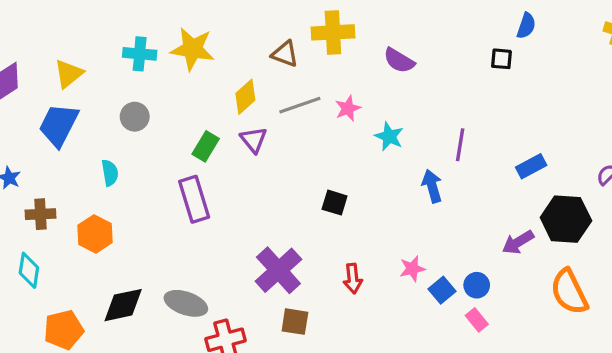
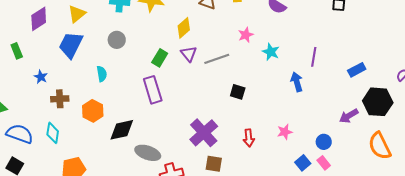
gray line: (300, 105) -> (217, 59), moved
blue square: (442, 290) -> (303, 163), moved
black diamond: (123, 305) -> (122, 130), moved

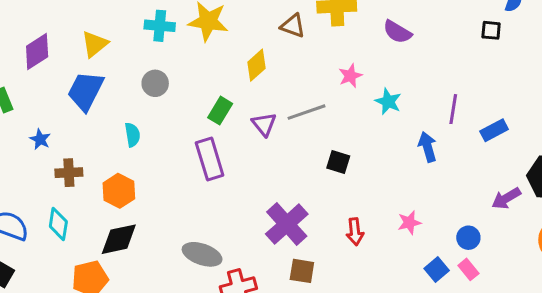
purple triangle: (189, 54) -> (264, 124), moved
blue rectangle: (357, 70) -> (494, 130), moved
black diamond: (122, 130) -> (119, 239), moved

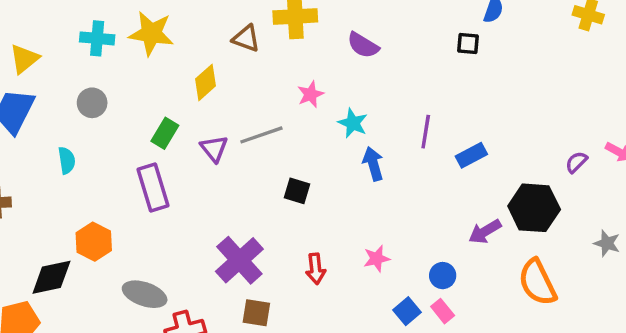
blue arrow: (428, 147) -> (373, 164), moved
orange hexagon: (119, 191) -> (94, 242), moved

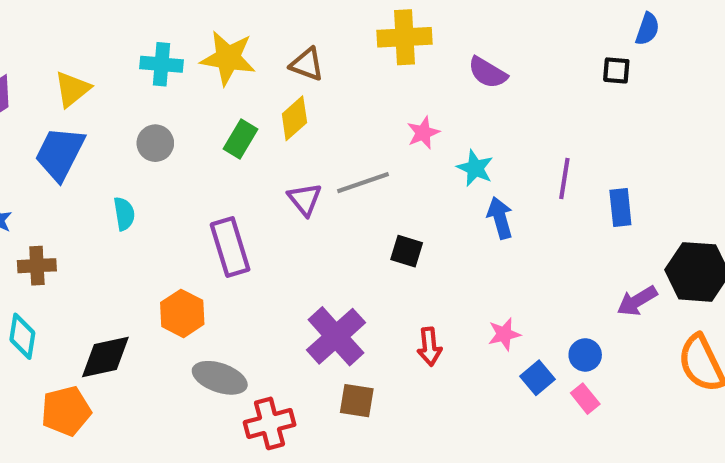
brown triangle: (246, 38) -> (307, 64), moved
green rectangle: (165, 133) -> (240, 139), moved
blue rectangle: (471, 155) -> (620, 208), turned -68
orange hexagon: (94, 242) -> (182, 313), moved
blue square: (407, 311) -> (537, 378), moved

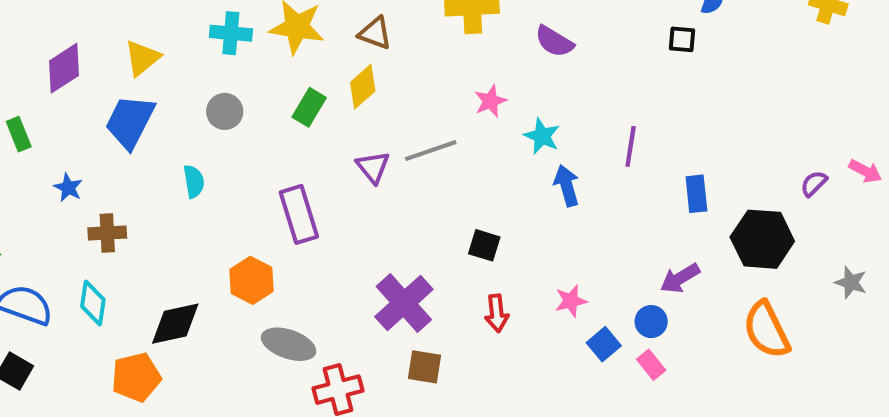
blue rectangle: (620, 208) -> (696, 194), moved
black square: (407, 251) -> (484, 245), moved
purple arrow: (637, 301) -> (680, 278), moved

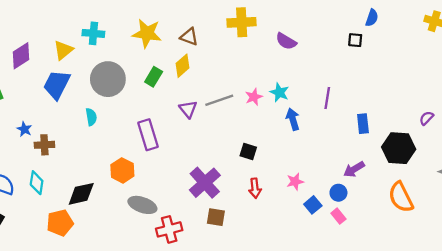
cyan cross: (231, 33) -> (93, 33), moved
pink star: (490, 101) -> (254, 97), moved
gray circle: (225, 111) -> (108, 79), size x1.8
blue star: (68, 188) -> (24, 129), moved

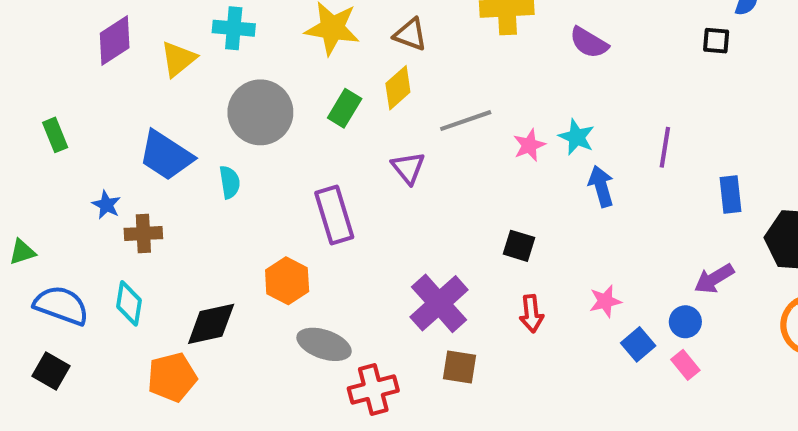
purple diamond: (21, 56) -> (115, 41), moved
blue trapezoid: (57, 85) -> (166, 155), moved, turned -84
gray line: (219, 100) -> (466, 121), moved

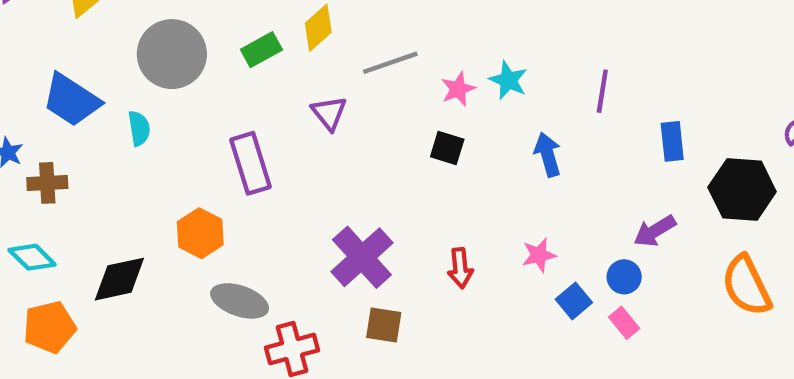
green rectangle: (345, 108) -> (261, 50), turned 30
blue arrow: (601, 186) -> (548, 155), moved
black square: (519, 246) -> (447, 148), moved
cyan diamond: (129, 303) -> (32, 257), turned -54
orange pentagon: (172, 377) -> (49, 327), moved

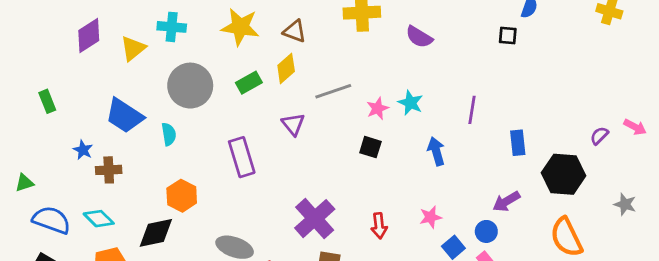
orange hexagon: (200, 233) -> (182, 196), moved

